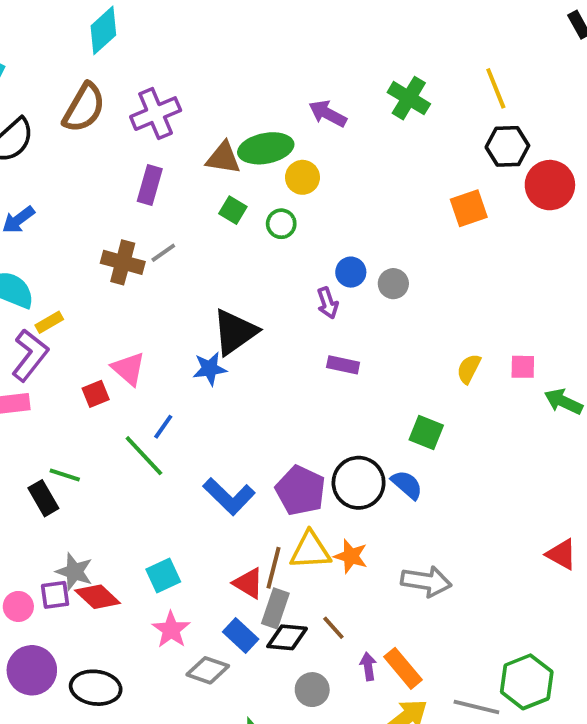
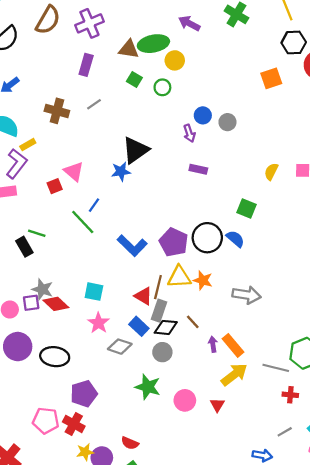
brown cross: (123, 262) -> (57, 111), moved
cyan square: (163, 576) -> (94, 292), turned 36
gray circle: (312, 690) -> (162, 352), moved

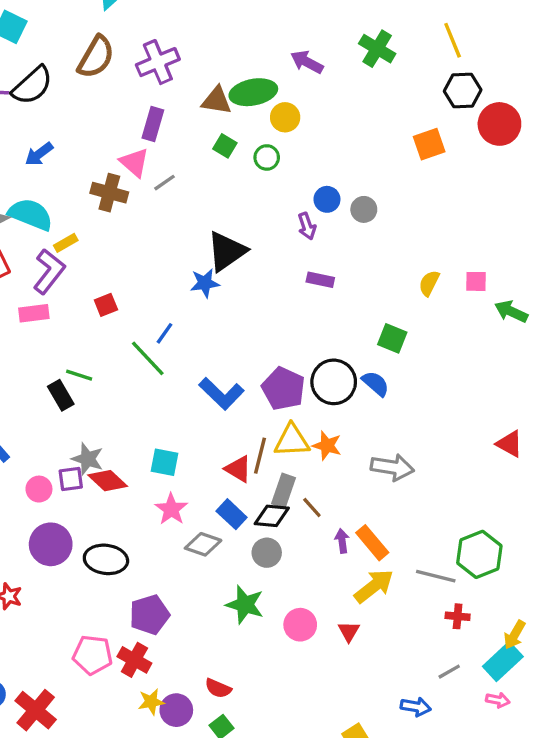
pink triangle: (74, 171) -> (134, 163), moved
gray rectangle: (159, 311) -> (283, 491), moved

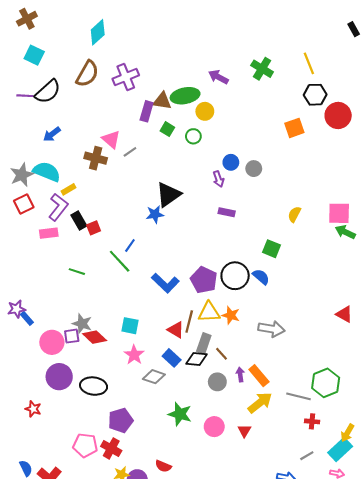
purple rectangle: (153, 124) -> (147, 111), moved
pink square: (476, 281) -> (339, 213), moved, size x1.6
black rectangle: (61, 395) -> (79, 221), moved
pink circle: (39, 489) -> (52, 342), size x1.5
gray circle: (267, 553) -> (217, 382), moved

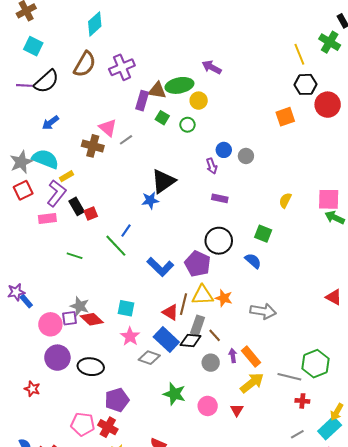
green cross: (262, 69) -> (330, 42), moved
black circle: (235, 276) -> (219, 241), moved
blue rectangle: (172, 358) -> (166, 339), size x1.4

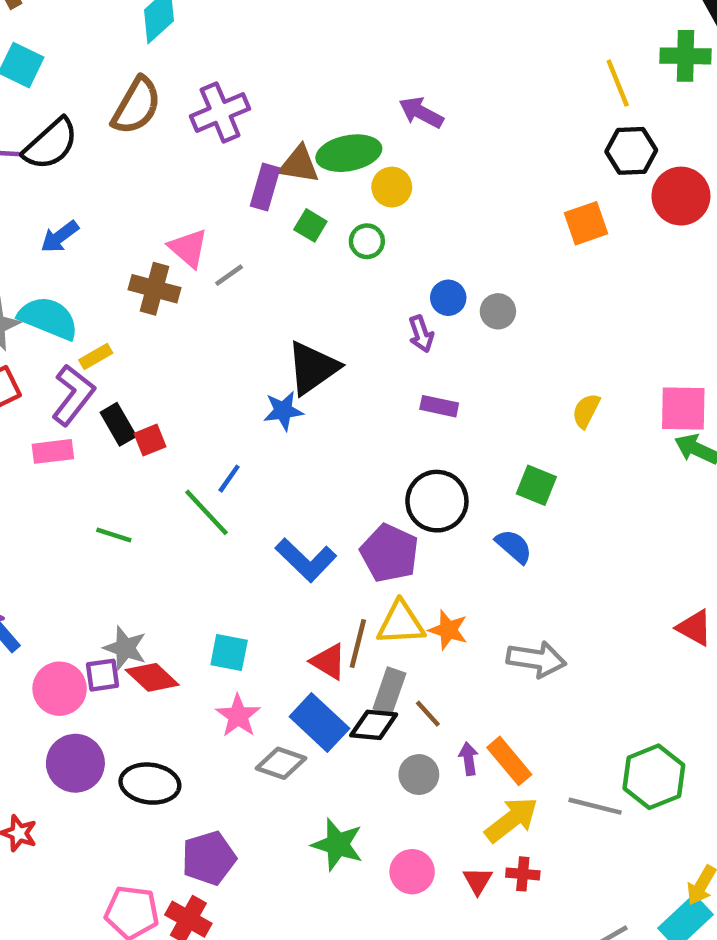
green cross: (330, 42) -> (685, 56), turned -30
red cross: (302, 401) -> (523, 874), moved

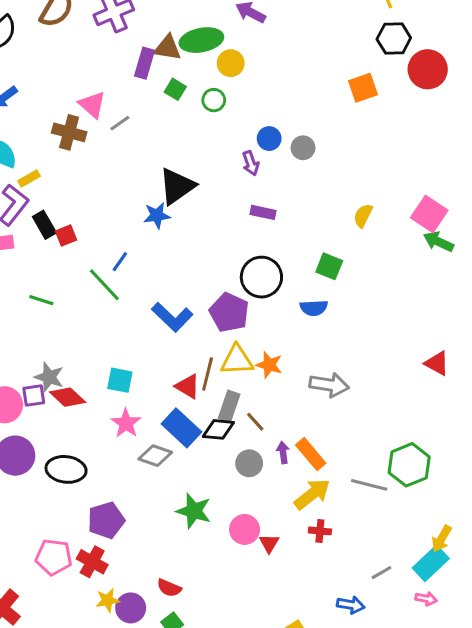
pink square: (683, 408) -> (429, 214), turned 33
blue semicircle: (514, 546) -> (314, 308), turned 136
red triangle: (478, 881) -> (269, 543), moved

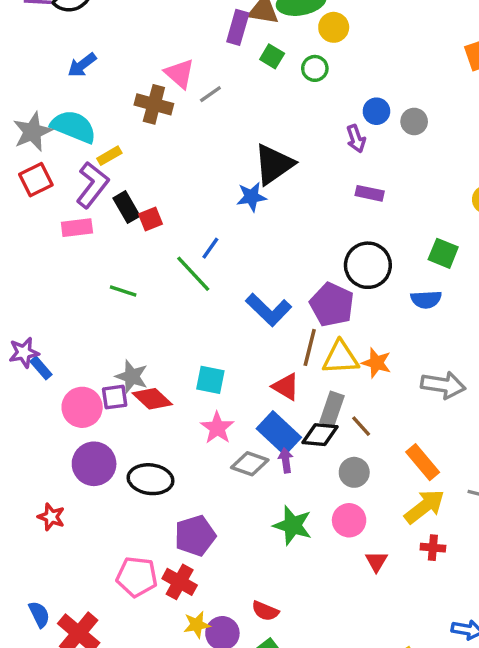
brown line: (208, 374) -> (310, 347), moved
purple arrow: (283, 452) -> (286, 460), moved
pink circle: (245, 529) -> (349, 520), moved

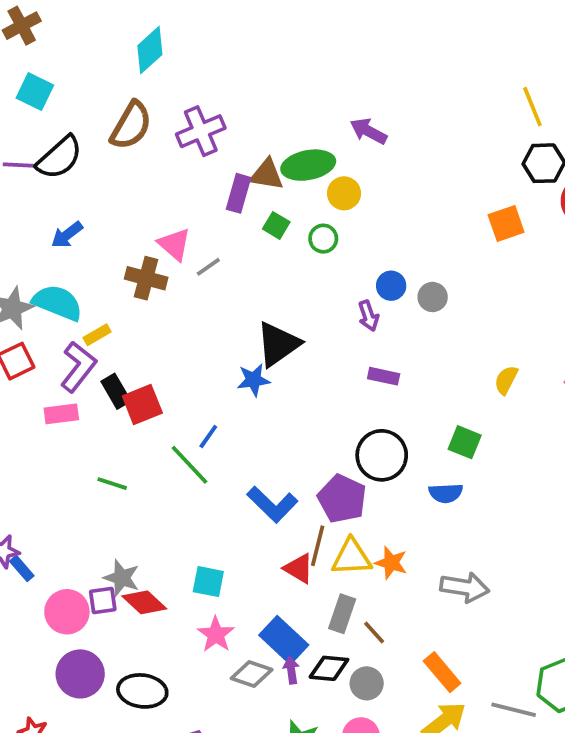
red square: (151, 219) -> (142, 404), size x1.5
red triangle: (286, 387) -> (299, 568), moved
black diamond: (320, 435) -> (329, 668), moved

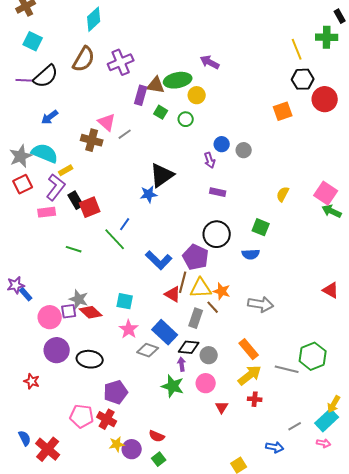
brown line: (374, 633) -> (213, 307), moved
purple arrow: (291, 670) -> (182, 364), moved

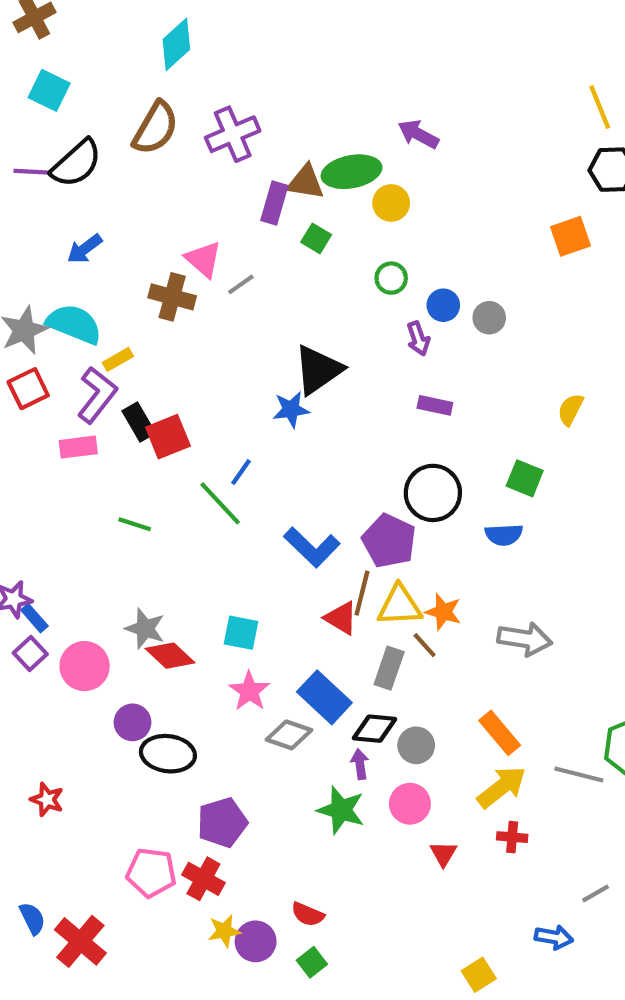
green circle: (186, 119) -> (391, 278), moved
purple square: (69, 311) -> (30, 654), moved, turned -35
purple circle: (57, 350) -> (133, 722), moved, size x0.7

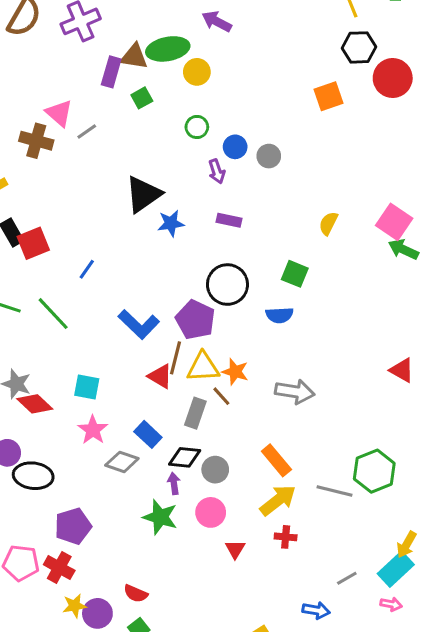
green square: (316, 238) -> (142, 98), turned 30
blue star: (291, 409) -> (171, 223), moved
green line: (220, 503) -> (53, 314), moved
blue rectangle: (324, 697) -> (148, 434), size x0.7

